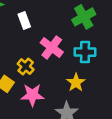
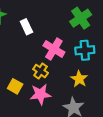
yellow cross: (26, 67) -> (41, 71), moved

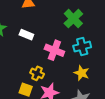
white rectangle: (26, 27) -> (26, 35), turned -32
yellow cross: (41, 71) -> (37, 73), moved

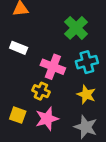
yellow cross: (37, 73) -> (41, 91), moved

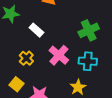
yellow cross: (41, 91) -> (26, 58), moved

